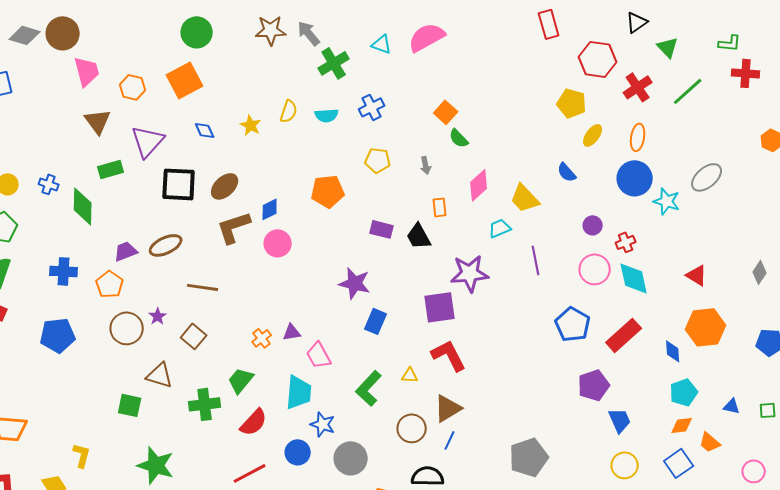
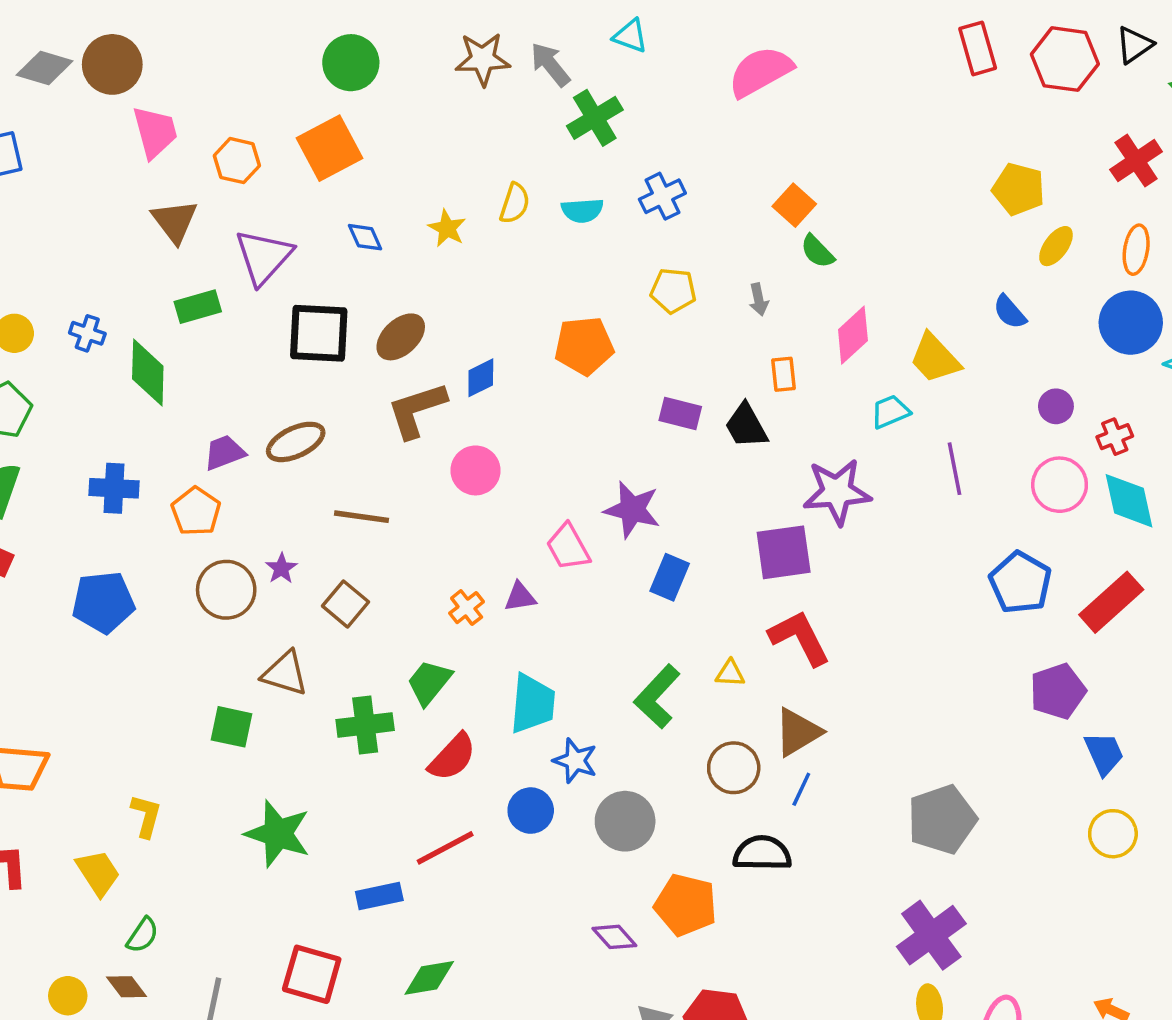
cyan triangle: (382, 44) -> (630, 36), moved
red hexagon: (598, 59) -> (1065, 59), moved
pink circle: (278, 243) -> (475, 470), moved
pink trapezoid: (319, 355) -> (568, 547), moved

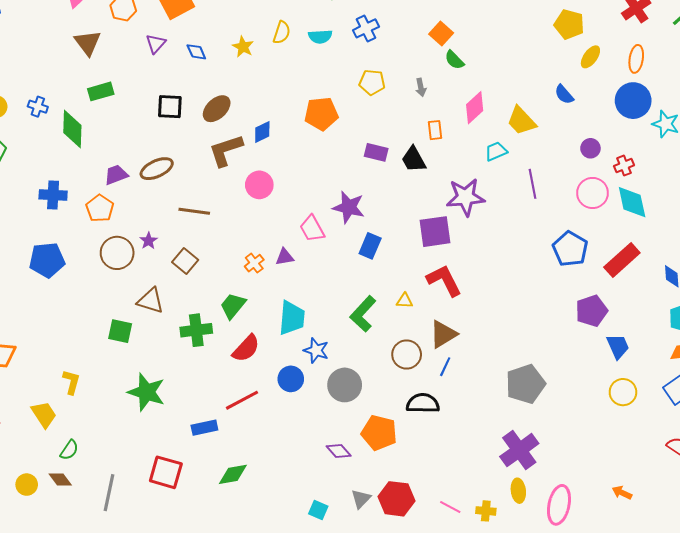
purple triangle: (264, 257) -> (156, 44), moved, size x0.6
black square: (319, 333) -> (170, 107), size x0.7

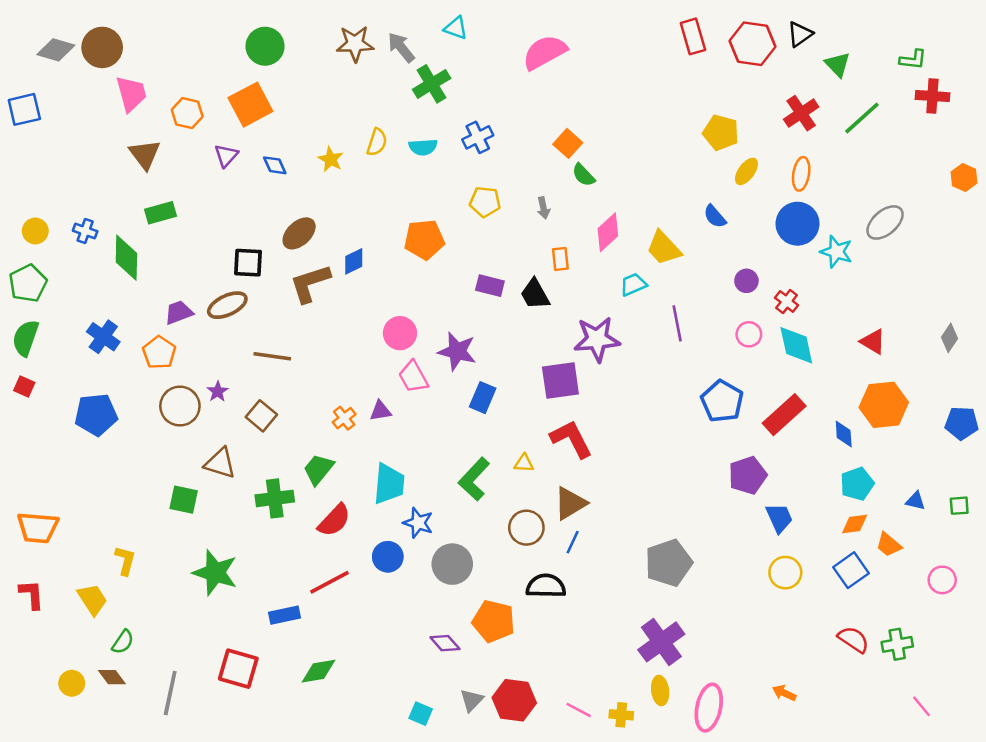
black square: (170, 107) -> (248, 263), moved
red cross: (624, 166) -> (787, 301), turned -30
pink circle: (259, 185) -> (400, 333), moved
pink circle: (593, 193) -> (749, 334), size x0.7
blue cross: (53, 195) -> (103, 337), turned 32

